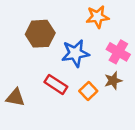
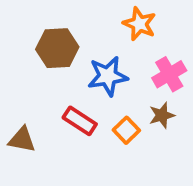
orange star: (97, 17) -> (139, 24), turned 30
pink cross: (118, 52) -> (169, 74), turned 30

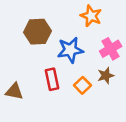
red rectangle: (80, 121) -> (52, 79), turned 45

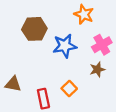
red rectangle: (52, 79) -> (43, 99), moved
orange square: (83, 85) -> (69, 89), moved

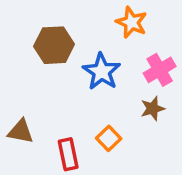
blue star: (65, 46) -> (102, 72), turned -30

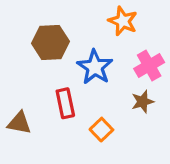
red rectangle: (68, 154) -> (65, 103), moved

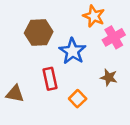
pink cross: (149, 65) -> (114, 37), moved
brown star: (143, 102) -> (109, 77), turned 30

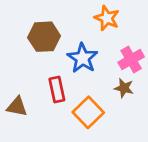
pink cross: (114, 37) -> (131, 60), moved
orange square: (78, 99) -> (88, 112), size x1.5

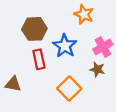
red rectangle: (57, 89) -> (39, 59), moved

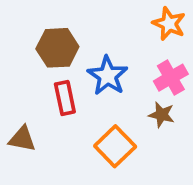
orange star: (84, 14) -> (169, 24), moved

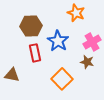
orange star: (169, 24) -> (76, 13), moved

